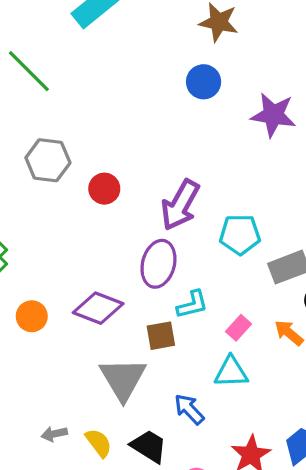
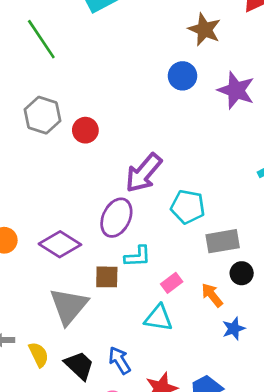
purple star: (273, 115) -> (236, 90), moved
red circle: (104, 189) -> (85, 130), moved
blue arrow: (189, 409) -> (119, 360), moved

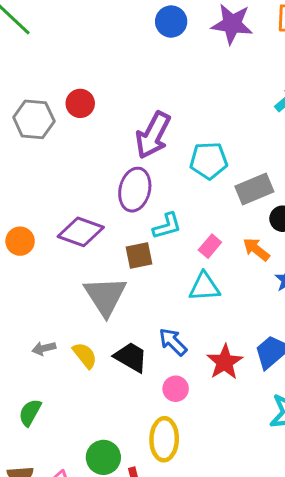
gray hexagon: (42, 115) -> (34, 119), moved

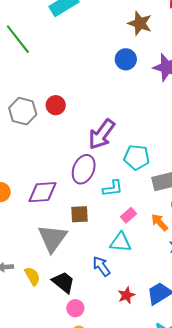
cyan L-shape: (167, 226) -> (113, 188), moved
purple diamond: (81, 232) -> (43, 192), turned -32
blue arrow: (173, 342) -> (101, 266), moved
red star: (225, 362) -> (126, 295), size x0.7
pink circle: (176, 389) -> (75, 308), moved

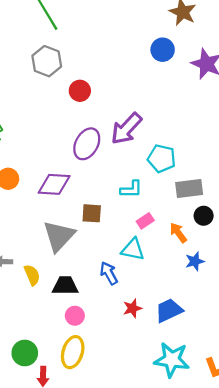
gray hexagon: (23, 111) -> (47, 61), moved
purple ellipse: (84, 169) -> (87, 144), moved
black trapezoid: (63, 282) -> (65, 286), turned -45

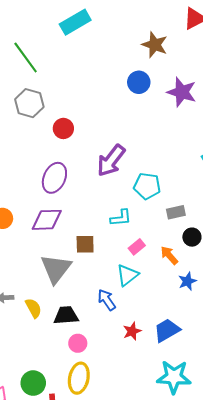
purple ellipse: (87, 144) -> (54, 178), moved
gray rectangle: (189, 188) -> (176, 212), size x0.7
cyan triangle: (133, 249) -> (127, 275), turned -45

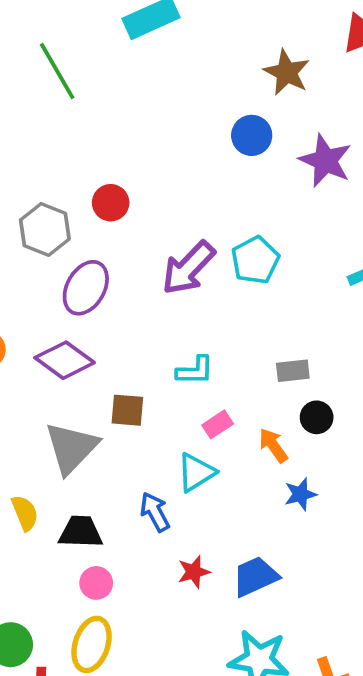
gray hexagon: (29, 103) -> (45, 229), moved
cyan pentagon: (147, 186) -> (255, 260), moved, turned 30
purple diamond: (47, 220) -> (65, 360), turned 32

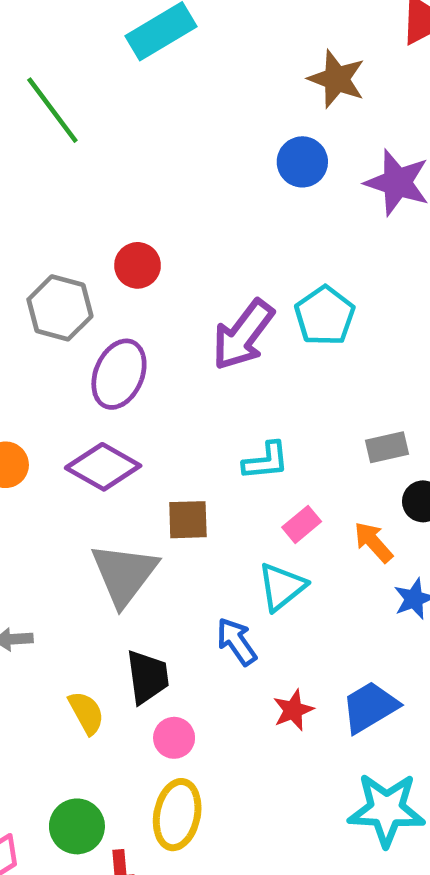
yellow semicircle: (25, 513) -> (86, 713), moved
black trapezoid: (81, 532) -> (147, 677), turned 87

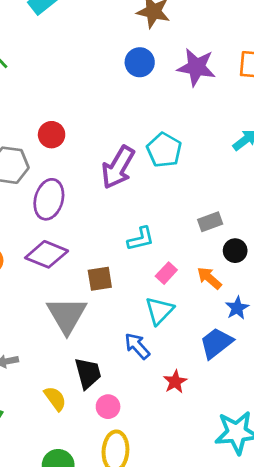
blue trapezoid: (370, 707) -> (216, 343), moved

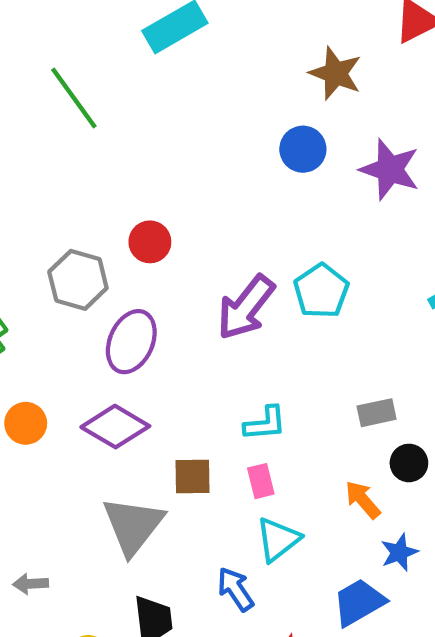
pink rectangle: (166, 273) -> (261, 481), moved, turned -65

